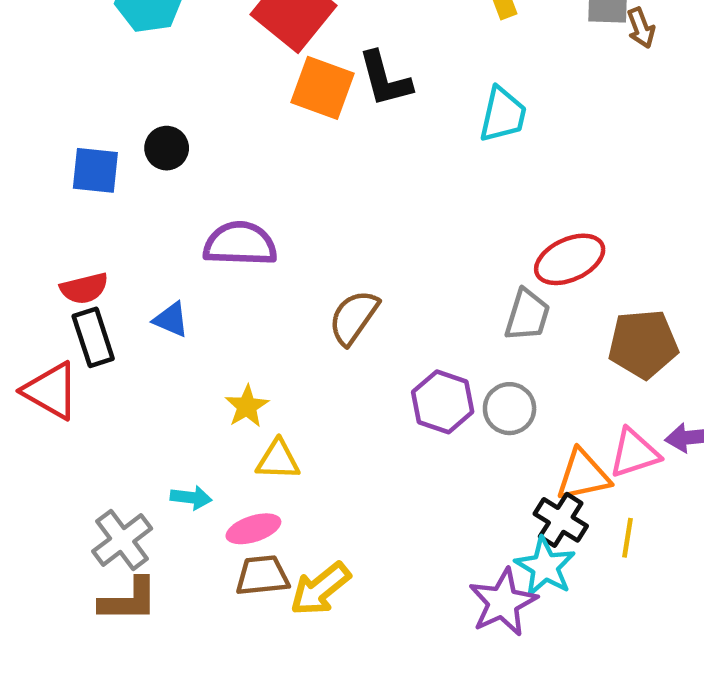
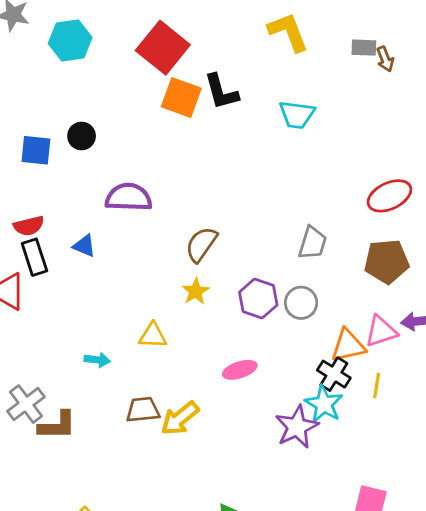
cyan trapezoid: (503, 115) -> (297, 115), turned 84
red ellipse: (570, 259) -> (389, 196), moved
yellow star: (247, 406) -> (196, 291), moved
pink ellipse: (253, 529) -> (240, 370), moved
gray cross: (122, 540) -> (26, 404), moved

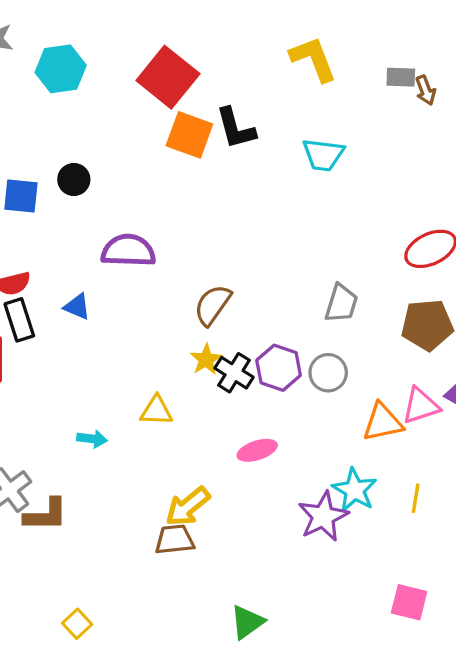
black cross: (334, 374) -> (234, 373), moved
yellow line: (377, 385) -> (416, 498), moved
brown trapezoid: (143, 410) -> (175, 540), moved

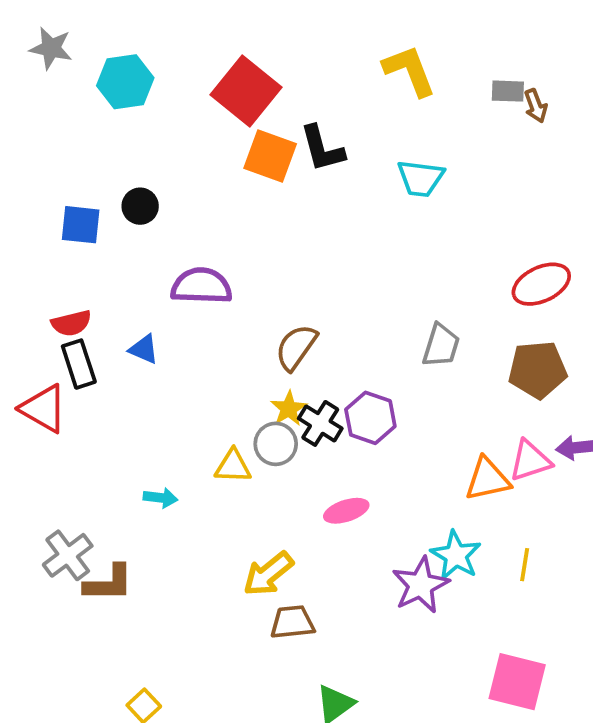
gray circle: (328, 373) -> (276, 444), moved
brown trapezoid: (175, 540) -> (292, 622), moved
pink square: (409, 602) -> (517, 682), size x1.4

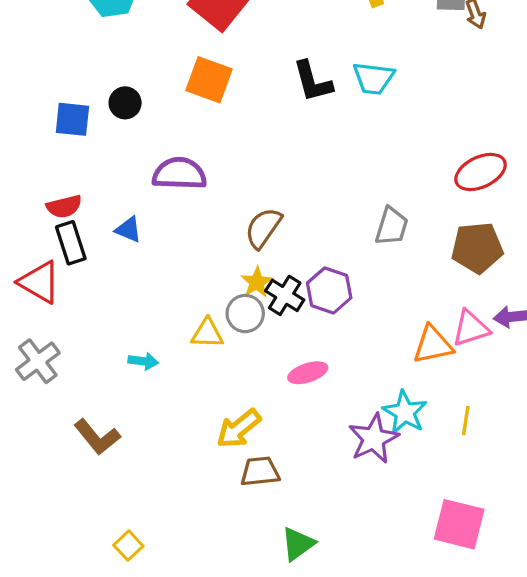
black L-shape: (322, 149) -> (313, 81), moved
orange square: (270, 156) -> (209, 80), moved
gray cross: (68, 555) -> (38, 361), moved
brown L-shape: (109, 583) -> (97, 437), turned 51

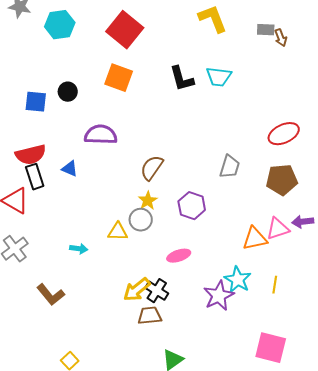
red semicircle: (64, 207) -> (31, 155), size x1.4
black cross: (285, 295) -> (157, 291), moved

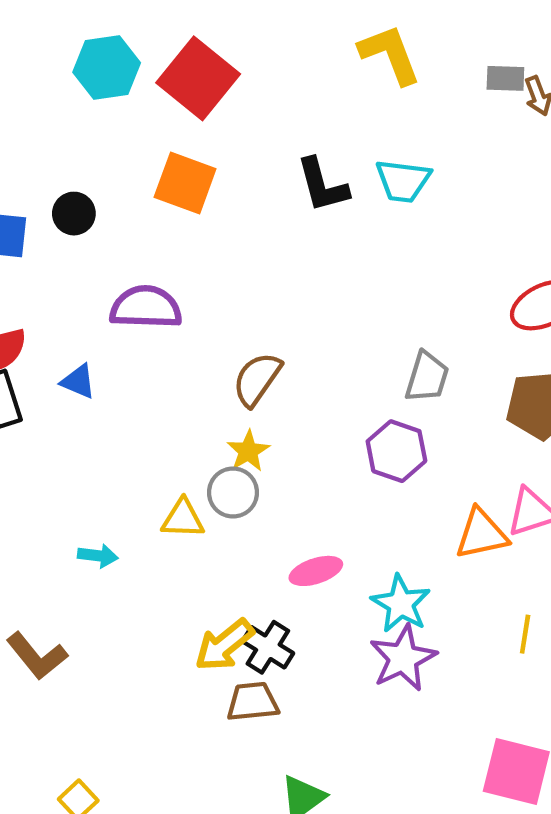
cyan hexagon: (60, 25) -> (107, 67), moved
purple hexagon: (192, 206) -> (396, 451), moved
cyan star: (238, 280) -> (401, 604), moved

